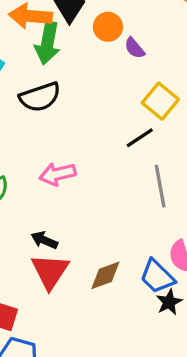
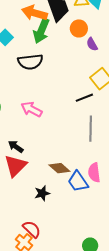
pink arrow: (58, 174) -> (32, 109), turned 30
brown diamond: (105, 275) -> (59, 168), moved, turned 50
black star: (169, 302) -> (42, 193), moved

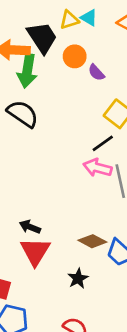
black semicircle: (30, 62) -> (23, 114), turned -125
pink arrow: (32, 109) -> (98, 168), moved

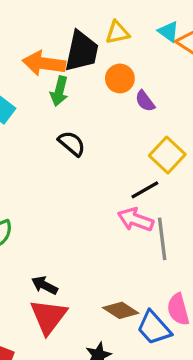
cyan triangle: (89, 18) -> (168, 32), moved
black trapezoid: (42, 37) -> (82, 51), turned 40
green arrow: (27, 71) -> (59, 91), size x0.7
black semicircle: (23, 114) -> (72, 143), moved, size x0.7

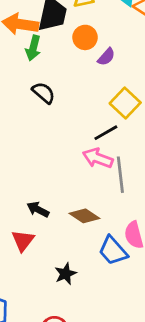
purple semicircle: (145, 101) -> (106, 57), turned -102
black arrow: (45, 285) -> (38, 209), moved
brown diamond: (121, 310) -> (84, 216), moved
red triangle: (48, 317) -> (23, 241), size x0.7

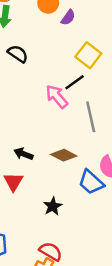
pink arrow: (98, 158) -> (57, 96), moved, turned 35

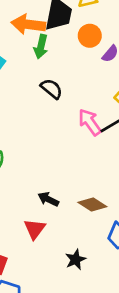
pink arrow: (57, 96) -> (90, 122), moved

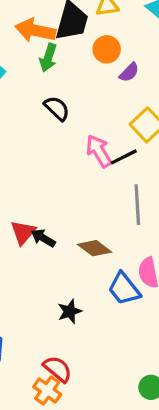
red triangle: (35, 229) -> (23, 232), moved

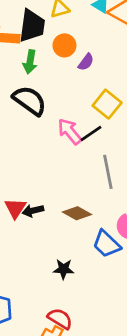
green arrow: (48, 58) -> (30, 62), moved
black semicircle: (57, 108) -> (30, 100), size x1.5
black arrow: (43, 238) -> (33, 211), turned -36
black star: (70, 311) -> (64, 269), turned 30

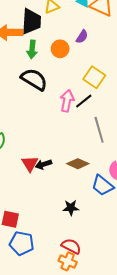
orange circle: (64, 45) -> (60, 49), moved
purple semicircle: (86, 62) -> (82, 37), moved
pink arrow: (70, 131) -> (67, 101), turned 55

